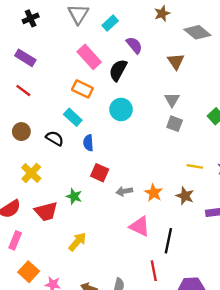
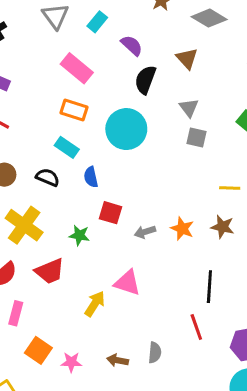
black semicircle: (118, 70) -> (145, 80), moved
cyan circle: (121, 109) -> (126, 129), size x1.4
yellow cross: (31, 173) -> (24, 225), size x1.4
green star: (74, 196) -> (79, 235), moved
pink triangle: (140, 226) -> (127, 283), moved

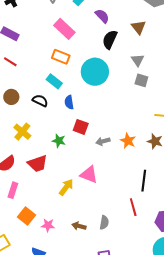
yellow cross: (24, 225) -> (22, 132), size x0.7

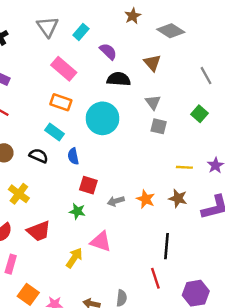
black semicircle: (110, 40) -> (119, 79), turned 72
green star: (59, 141) -> (77, 211), moved

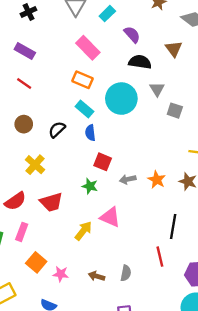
gray triangle: (153, 102) -> (157, 89), moved
cyan rectangle: (54, 132) -> (84, 109), moved
black semicircle: (39, 156) -> (57, 130), turned -72

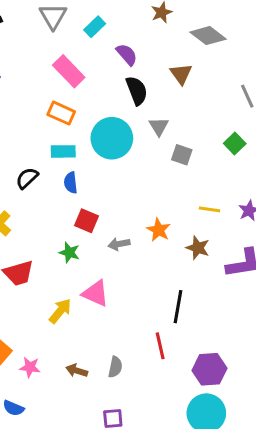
black semicircle: (140, 62) -> (137, 91), turned 60
cyan rectangle: (84, 109) -> (63, 151), turned -42
orange star: (157, 180) -> (159, 230), moved

